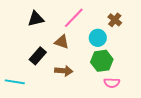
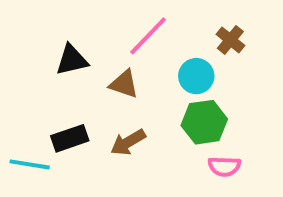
black triangle: (36, 19) -> (72, 60), moved
black rectangle: (38, 56) -> (70, 138), moved, turned 30
brown arrow: (64, 71) -> (128, 142), turned 144

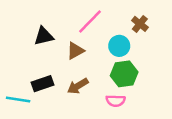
brown triangle: (124, 84) -> (75, 51), turned -48
pink semicircle: (224, 166) -> (116, 101), moved

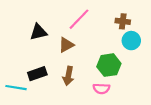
brown cross: (140, 24) -> (123, 21), turned -32
cyan circle: (119, 46) -> (131, 41), moved
brown arrow: (78, 86) -> (68, 76), turned -48

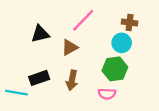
cyan circle: (131, 41) -> (122, 43), moved

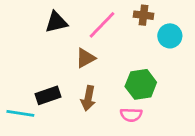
brown cross: (130, 22) -> (144, 15), moved
black triangle: (40, 34) -> (56, 22), moved
cyan circle: (122, 43) -> (170, 36), moved

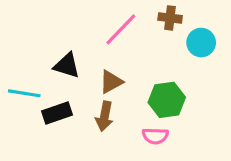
black triangle: (56, 22) -> (67, 65), moved, turned 30
brown triangle: (85, 58) -> (111, 82), moved
cyan line: (20, 113) -> (24, 93), moved

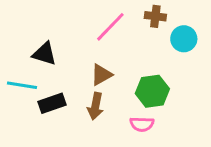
black triangle: (67, 65) -> (44, 54), moved

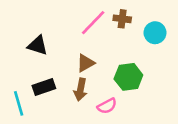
brown cross: (155, 16) -> (122, 19), moved
cyan line: (22, 85) -> (19, 103), moved, turned 65
pink semicircle: (142, 124) -> (107, 106), moved, turned -30

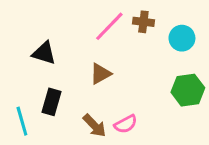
green hexagon: (128, 77) -> (188, 90), moved
black rectangle: (44, 87) -> (52, 102), turned -55
brown arrow: (81, 90) -> (95, 126), moved, turned -55

